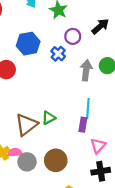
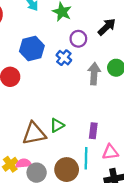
cyan line: (88, 109) -> (86, 158), moved
brown triangle: (26, 125) -> (34, 134), turned 30
pink triangle: (98, 146) -> (110, 152), turned 42

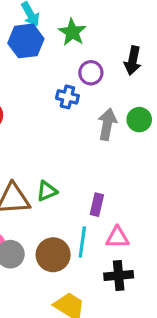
black arrow: (107, 27) -> (133, 61), turned 138
blue hexagon: (32, 48) -> (26, 41), moved
blue cross: (64, 58) -> (67, 97), turned -32

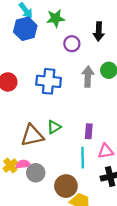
green star: (72, 32) -> (55, 18), turned -30
blue cross: (67, 97) -> (49, 81), moved, size x1.6
brown circle: (53, 255) -> (66, 186), moved

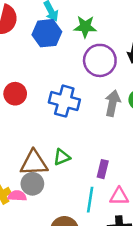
purple circle: (72, 44) -> (100, 60), size x1.6
gray circle: (36, 173) -> (32, 184), moved

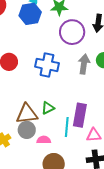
purple rectangle: (103, 169) -> (80, 115), size x1.6
pink semicircle: (17, 196) -> (44, 140), moved
cyan line: (90, 200) -> (67, 127), moved

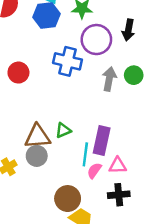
blue cross: (47, 65) -> (68, 61), moved
pink semicircle: (44, 140) -> (94, 171), moved, turned -56

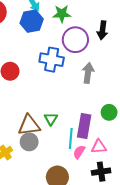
green circle: (134, 75) -> (109, 112), moved
green triangle: (63, 130) -> (51, 119), turned -32

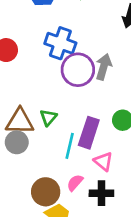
purple circle: (75, 40) -> (78, 70), moved
pink triangle: (99, 147) -> (103, 161), turned 35
pink semicircle: (79, 152) -> (75, 183), moved

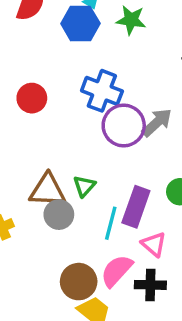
gray arrow: (104, 67) -> (157, 122), turned 30
gray circle: (17, 142) -> (59, 215), moved
pink semicircle: (75, 183) -> (117, 271), size x1.5

